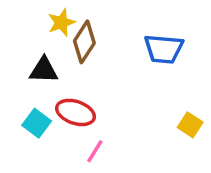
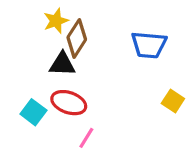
black triangle: (44, 70) -> (62, 64), moved
yellow square: (190, 125) -> (173, 101), moved

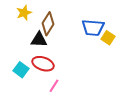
yellow star: (56, 21) -> (24, 13), moved
yellow square: (173, 101) -> (108, 38), moved

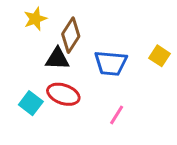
blue trapezoid: (93, 28) -> (111, 63), moved
pink line: (54, 86) -> (117, 115), moved

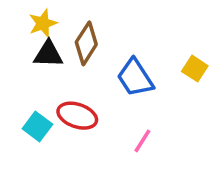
black triangle: (57, 59) -> (48, 54), moved
blue trapezoid: (111, 63) -> (135, 78), turned 52

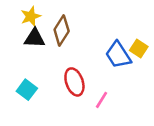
blue trapezoid: (135, 78) -> (118, 55), moved
red ellipse: (77, 116) -> (74, 82), moved, turned 52

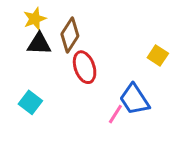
blue trapezoid: (118, 55) -> (134, 99), moved
red ellipse: (74, 82) -> (85, 67), moved

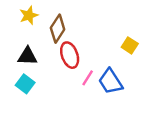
black triangle: (39, 44) -> (28, 56), moved
pink line: (115, 114) -> (88, 78), moved

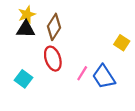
red ellipse: (70, 55) -> (53, 59), moved
black triangle: (28, 56) -> (26, 29), moved

